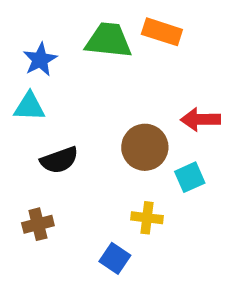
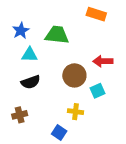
orange rectangle: (162, 32) -> (96, 14), moved
green trapezoid: (108, 40) -> (57, 35), moved
cyan triangle: (29, 107) -> (30, 55), moved

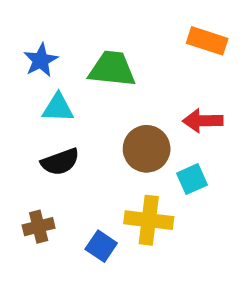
orange rectangle: (96, 14) -> (207, 41), moved
yellow cross: (76, 112) -> (149, 220), size x1.5
blue square: (59, 132) -> (101, 246), moved

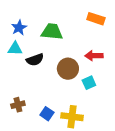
cyan triangle: (58, 108) -> (15, 49), moved
black semicircle: (60, 162) -> (35, 60), moved
yellow cross: (149, 220) -> (72, 117), moved

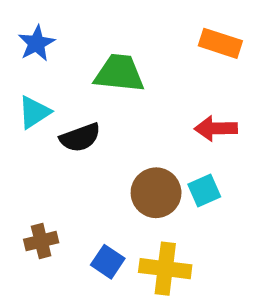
blue star: (19, 28) -> (36, 43), moved
cyan triangle: (15, 49) -> (34, 112), turned -35
brown circle: (68, 69) -> (156, 193), moved

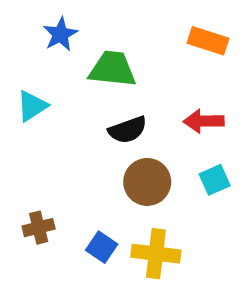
blue star: (36, 43) -> (60, 34), moved
black semicircle: (80, 138) -> (128, 130), moved
cyan square: (204, 190) -> (215, 180), moved

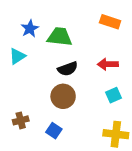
blue star: (60, 34) -> (30, 29), moved
brown circle: (147, 182) -> (63, 96), moved
yellow cross: (156, 254) -> (116, 134), moved

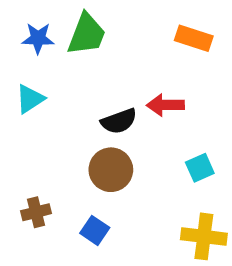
blue star: (30, 29) -> (38, 38), moved, turned 30
green trapezoid: (60, 37) -> (87, 34), moved, turned 105
red arrow: (108, 64) -> (165, 105), moved

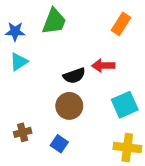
blue star: (38, 38) -> (15, 31), moved
orange rectangle: (194, 38) -> (121, 24), turned -75
cyan square: (200, 168) -> (125, 105), size x1.5

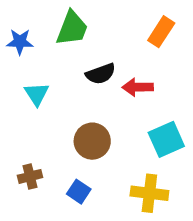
cyan triangle: (19, 62) -> (37, 94), moved, turned -30
black semicircle: (74, 76) -> (101, 74), moved
yellow cross: (127, 148) -> (149, 193), moved

